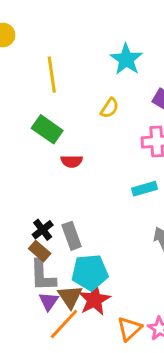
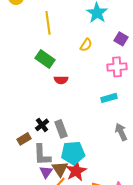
brown rectangle: (40, 251) -> (24, 139), moved, turned -72

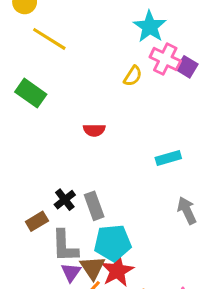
yellow line: (48, 23) -> (49, 39), moved, turned -50
green rectangle: (45, 59) -> (31, 93), moved
pink cross: (117, 67) -> (165, 59), moved, turned 30

